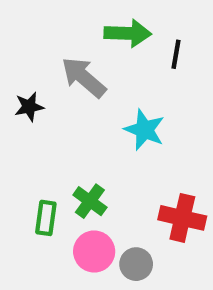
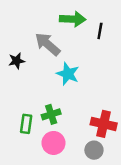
cyan star: (145, 130) -> (68, 74), moved
green cross: (90, 201) -> (51, 114), turned 36
gray circle: (136, 264) -> (94, 150), moved

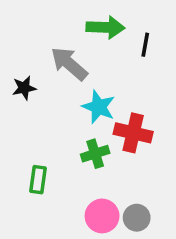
green cross: (51, 114) -> (95, 154), moved
red cross: (104, 124) -> (133, 133), moved
pink circle: (53, 143) -> (102, 216), moved

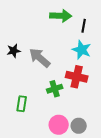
gray arrow: (69, 64) -> (40, 58), moved
cyan star: (99, 107) -> (82, 50), moved

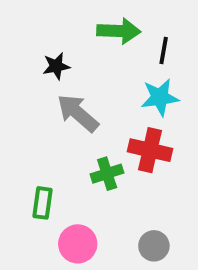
cyan star: (82, 50) -> (160, 97), turned -30
black star: (14, 51) -> (56, 66), moved
pink circle: (59, 125) -> (78, 244), moved

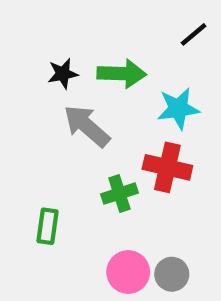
green arrow: (119, 31) -> (122, 74), moved
black line: (164, 51) -> (194, 34), moved, turned 40
pink circle: (78, 244) -> (128, 272), moved

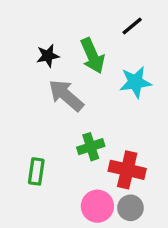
black line: (194, 34) -> (132, 26), moved
green arrow: (122, 74) -> (92, 56), turned 64
red cross: (167, 167) -> (127, 170), moved

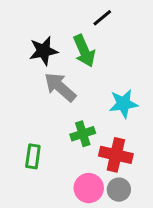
black line: (132, 26) -> (102, 18), moved
black star: (48, 56) -> (43, 51), size x1.4
cyan star: (135, 82) -> (123, 104), moved

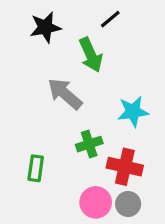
black star: (43, 51) -> (45, 27), moved

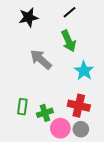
green arrow: (91, 55) -> (69, 41), moved
cyan star: (133, 112) -> (84, 71), turned -30
green cross: (89, 144) -> (45, 113), moved

